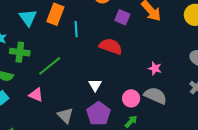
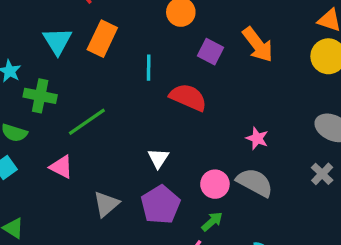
cyan line: (76, 29) -> (149, 68), moved
gray triangle: (65, 116) -> (106, 204), turned 30

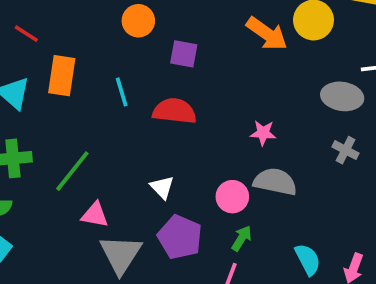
orange arrow: (258, 45) -> (267, 34), moved
pink triangle: (61, 167) -> (95, 215), moved
gray triangle: (106, 204) -> (121, 254), size x1.4

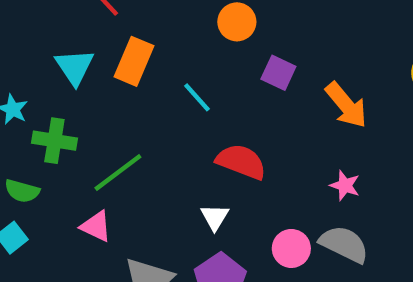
orange arrow: (267, 34) -> (346, 105), moved
cyan line: (122, 92) -> (197, 97), turned -40
red semicircle: (174, 111) -> (241, 162), moved
pink triangle: (95, 215) -> (96, 226), moved

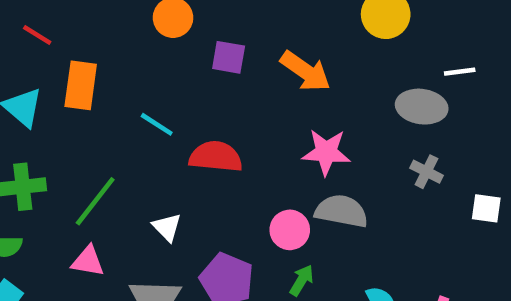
cyan line: (197, 97) -> (157, 124), moved
pink star: (345, 185) -> (326, 152), size x1.5
white triangle: (215, 217) -> (167, 227), moved

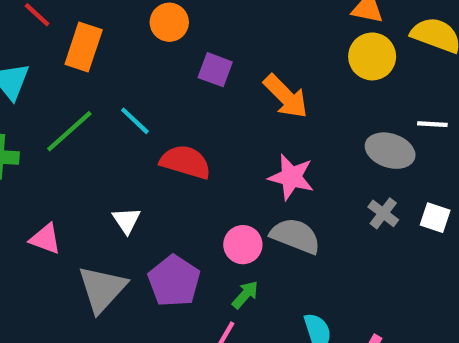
orange rectangle: (81, 85) -> (84, 47), moved
green line: (95, 201) -> (69, 131), moved
white square: (486, 208) -> (435, 218), moved

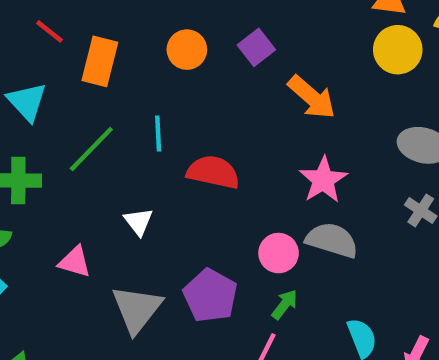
orange circle: (169, 22) -> (187, 50), moved
purple square: (215, 70) -> (256, 47), moved, turned 36
cyan line: (135, 121) -> (158, 133), turned 48
pink star: (291, 177) -> (323, 180), turned 30
white triangle: (127, 220) -> (138, 222), moved

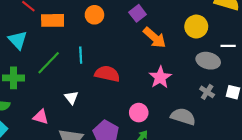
purple square: (256, 47) -> (138, 13), moved
yellow circle: (398, 50) -> (196, 27), moved
orange rectangle: (100, 61) -> (53, 20), turned 75
gray semicircle: (332, 240) -> (183, 116), moved

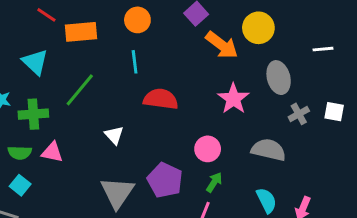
yellow circle: (196, 27) -> (258, 28), moved
cyan line: (81, 55) -> (135, 62), moved
gray ellipse: (208, 61) -> (279, 78), moved, turned 65
gray cross: (207, 92) -> (299, 114), turned 32
pink triangle: (41, 117) -> (52, 152), moved

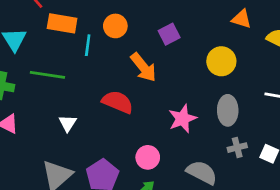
orange arrow: (222, 45) -> (143, 67), moved
cyan line: (135, 62) -> (88, 45), moved
green line: (80, 90) -> (47, 75), turned 44

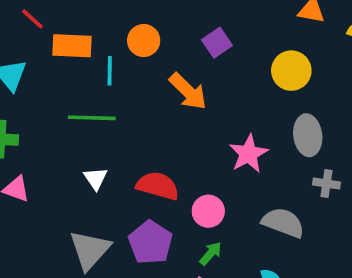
green line: (47, 75) -> (92, 118), moved
red semicircle: (118, 102) -> (158, 186), moved
gray cross: (237, 148) -> (326, 184), turned 30

